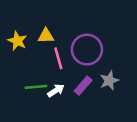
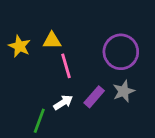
purple circle: (87, 50) -> (121, 52), moved
green line: (36, 87) -> (39, 121), moved, turned -65

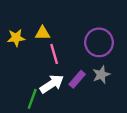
yellow star: (20, 46) -> (16, 38), turned -30
white arrow: (63, 102) -> (52, 84), size x1.5

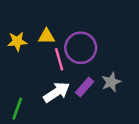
purple circle: (99, 42) -> (81, 48), moved
green line: (32, 99) -> (17, 109), moved

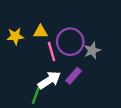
gray star: (111, 82) -> (92, 50), moved
green line: (17, 109) -> (36, 94), moved

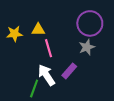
purple circle: (70, 42) -> (90, 23), moved
white arrow: (49, 80) -> (46, 75), turned -90

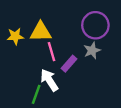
yellow triangle: (38, 30) -> (41, 32), size x1.5
purple rectangle: (69, 71) -> (69, 64), moved

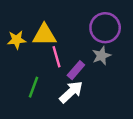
white arrow: (49, 80) -> (71, 92), moved, turned 80
green line: (36, 94) -> (34, 87), moved

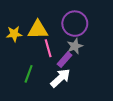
purple circle: (105, 28) -> (75, 24), moved
gray star: (101, 56) -> (75, 46), moved

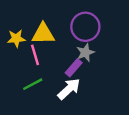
pink line: (48, 48) -> (35, 55), moved
green line: (29, 74) -> (33, 84), turned 42

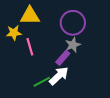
yellow triangle: (43, 34) -> (30, 16), moved
green line: (33, 84) -> (42, 82), moved

